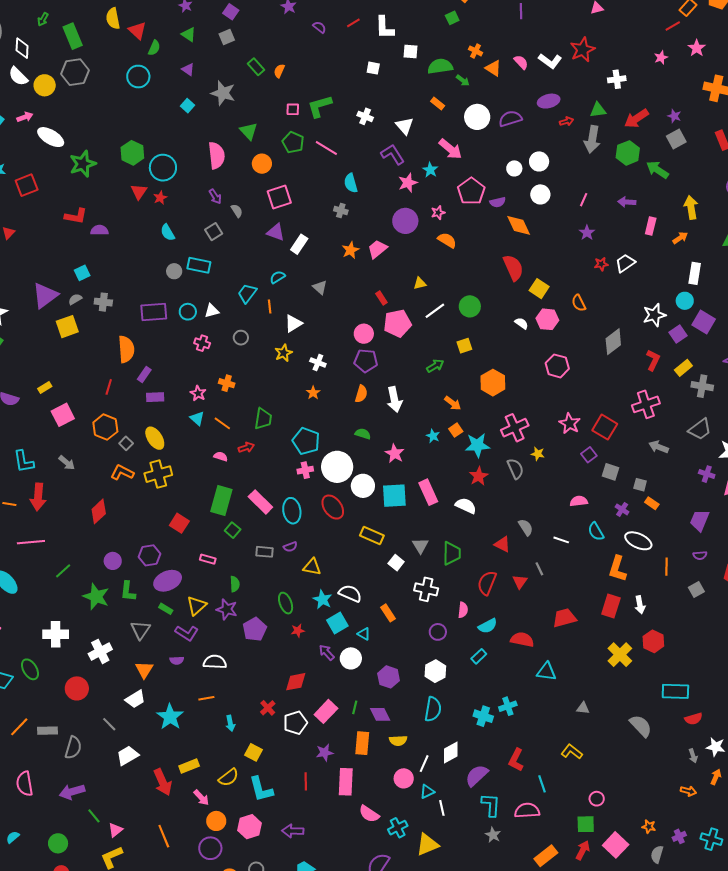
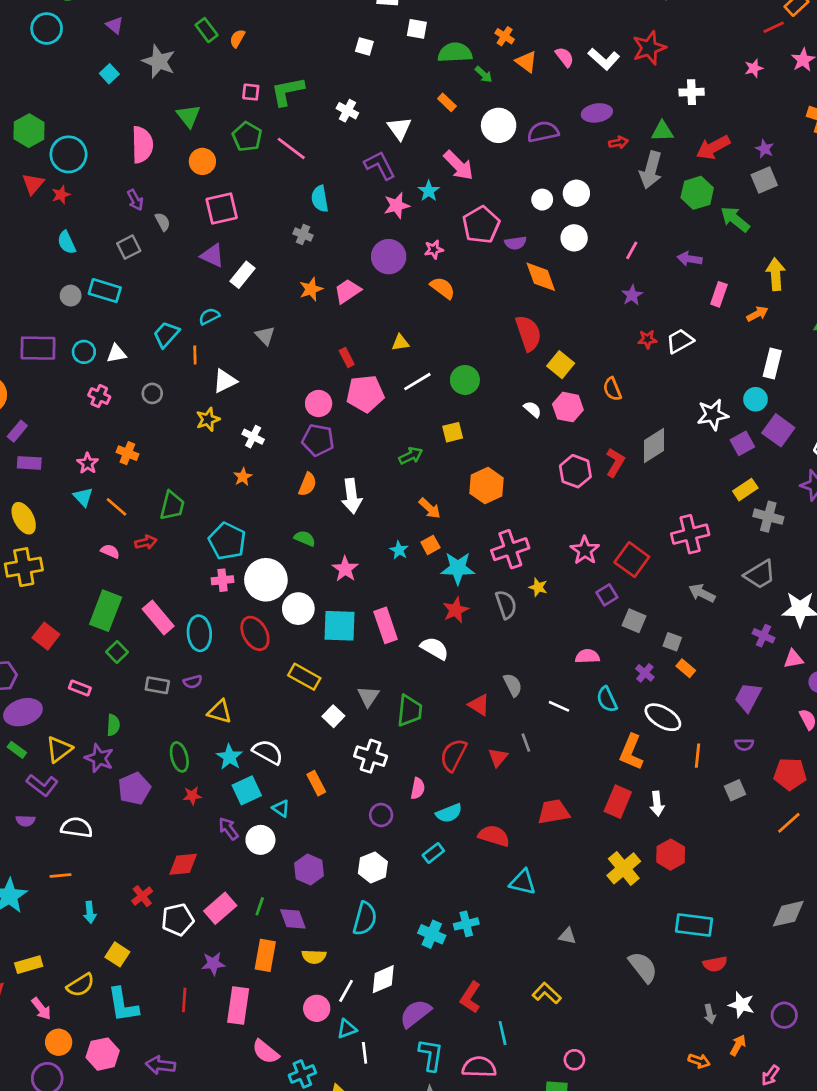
red L-shape: (653, 360) -> (615, 462), moved

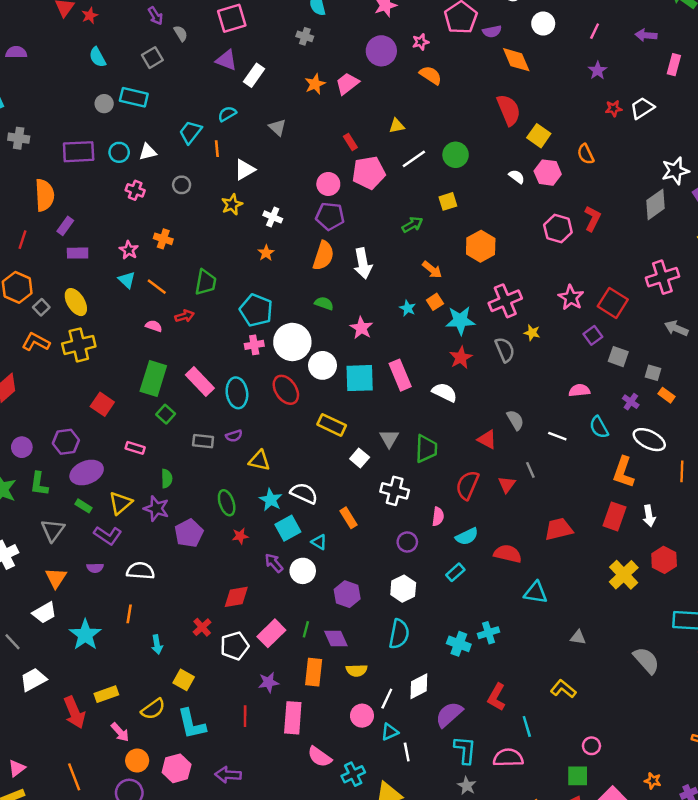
gray diamond: (654, 445) -> (655, 204), moved
orange semicircle: (308, 484) -> (323, 256), size x1.4
orange line: (61, 876) -> (129, 614), turned -72

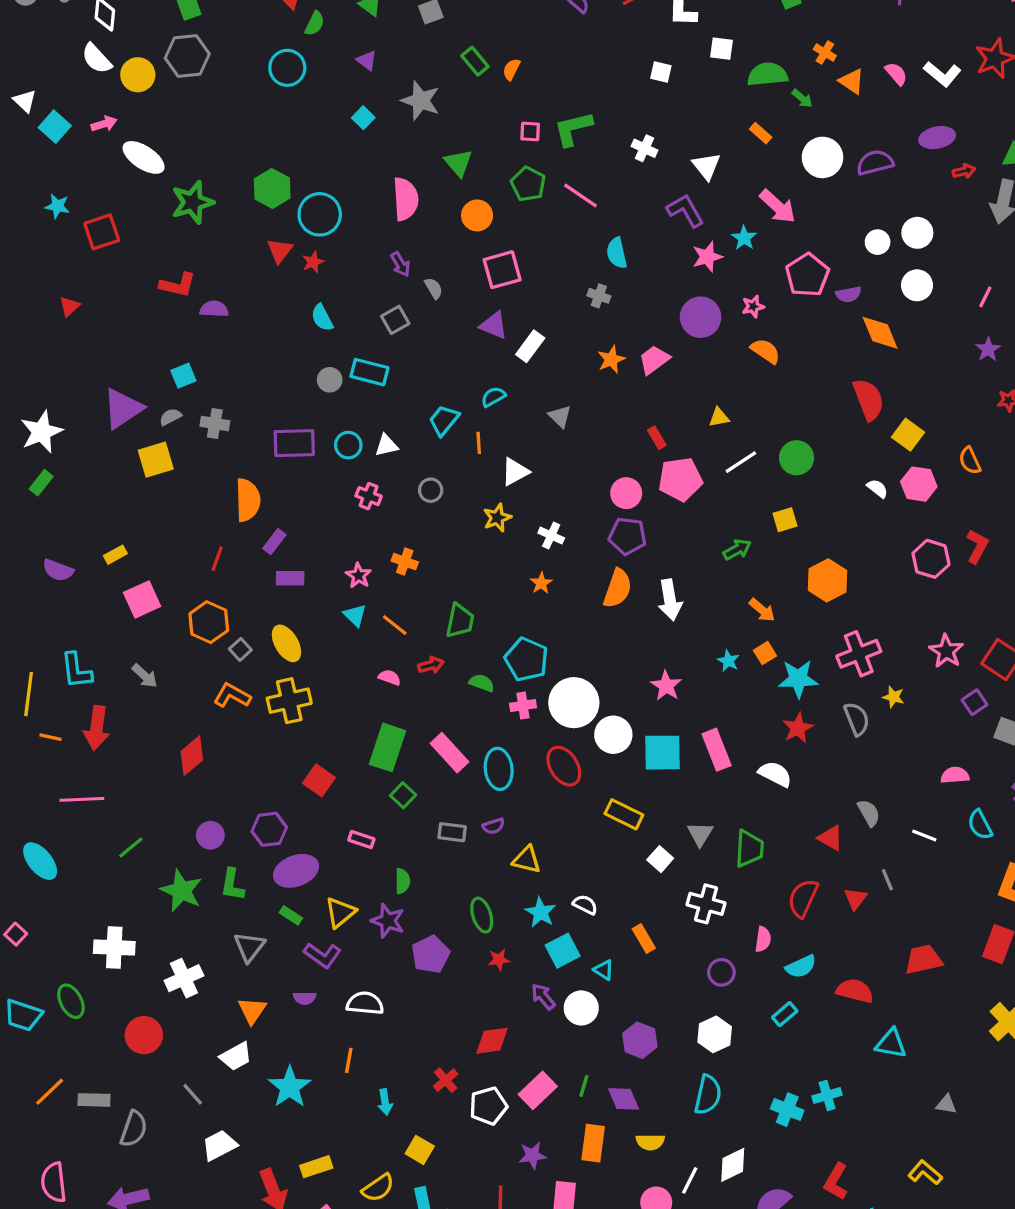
green semicircle: (324, 303) -> (482, 683), moved
white semicircle: (304, 493) -> (585, 905), size x0.7

